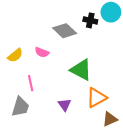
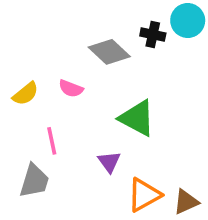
orange triangle: (96, 98) -> (144, 195), moved
purple triangle: (65, 105) -> (109, 162), moved

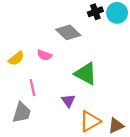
black cross: (153, 34) -> (95, 12), moved, turned -32

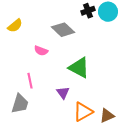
yellow semicircle: (16, 58) -> (15, 26), moved

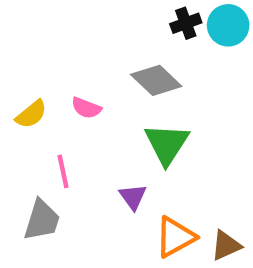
yellow semicircle: (15, 26) -> (31, 114), moved
gray diamond: (63, 30) -> (156, 80), moved
green triangle: (79, 68) -> (167, 144), turned 35

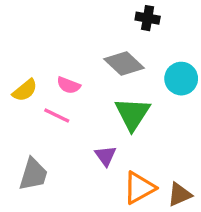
black cross: (186, 23) -> (148, 18), turned 30
cyan circle: (228, 25) -> (181, 79), moved
pink line: (63, 171) -> (57, 116), moved, turned -52

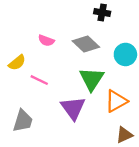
pink semicircle: (69, 85) -> (46, 40), moved
purple triangle: (106, 156) -> (73, 108), size x1.6
orange triangle: (139, 188) -> (116, 101), moved

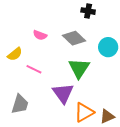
orange triangle: (116, 101) -> (84, 112), moved

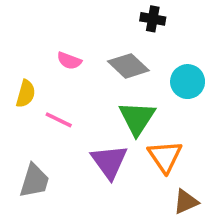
yellow semicircle: (15, 54) -> (26, 94), turned -35
orange triangle: (84, 112) -> (165, 156), moved, turned -35

